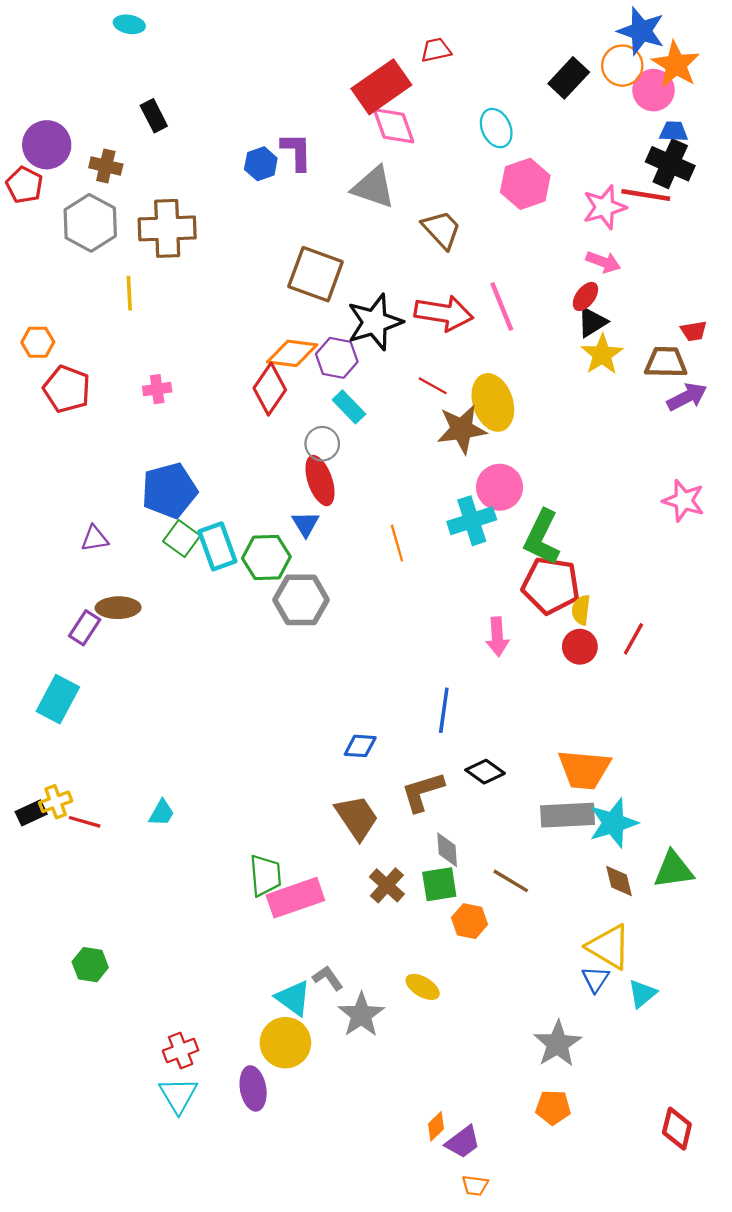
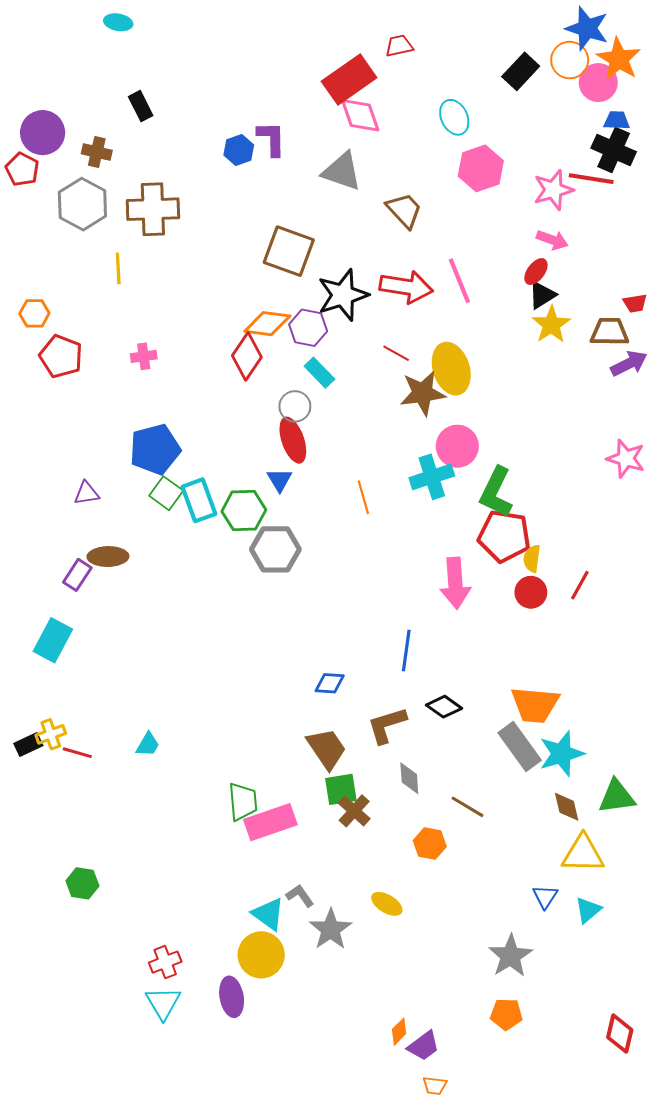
pink arrow: (497, 637) -> (455, 583), size x1.4
gray rectangle: (568, 815) -> (520, 747), turned 57
green square: (439, 884) -> (341, 789), moved
yellow triangle: (609, 947) -> (583, 854), moved, turned -30

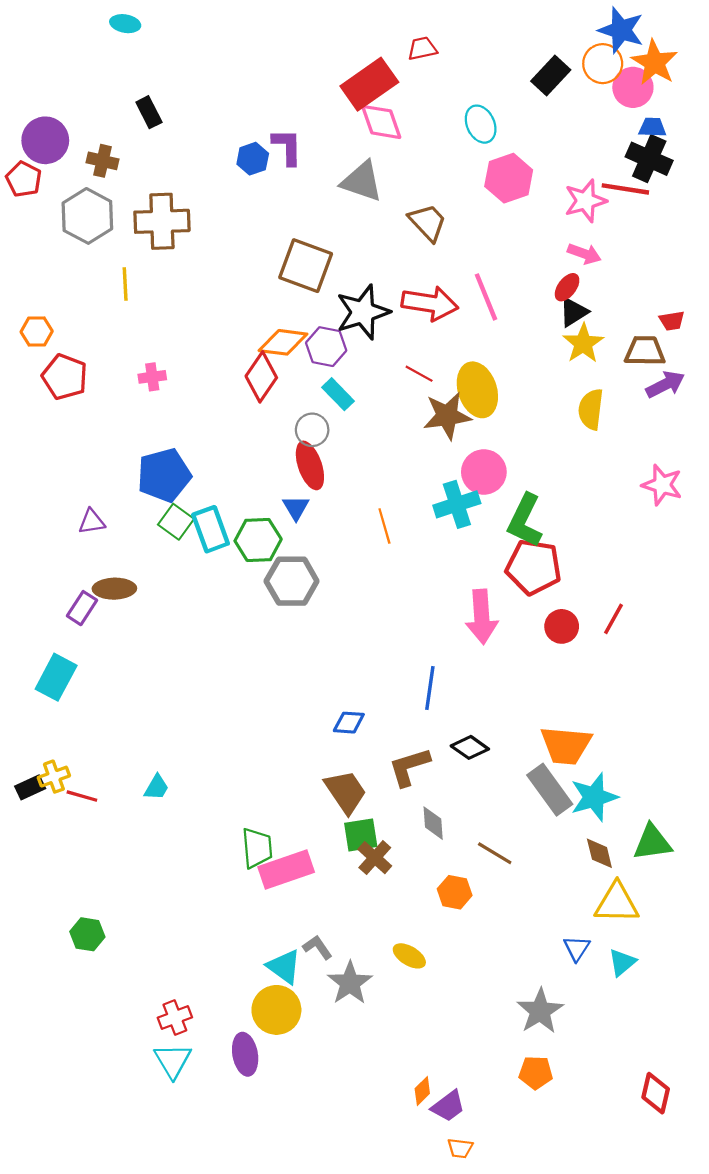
yellow semicircle: (532, 559) -> (591, 409), moved, size x1.4

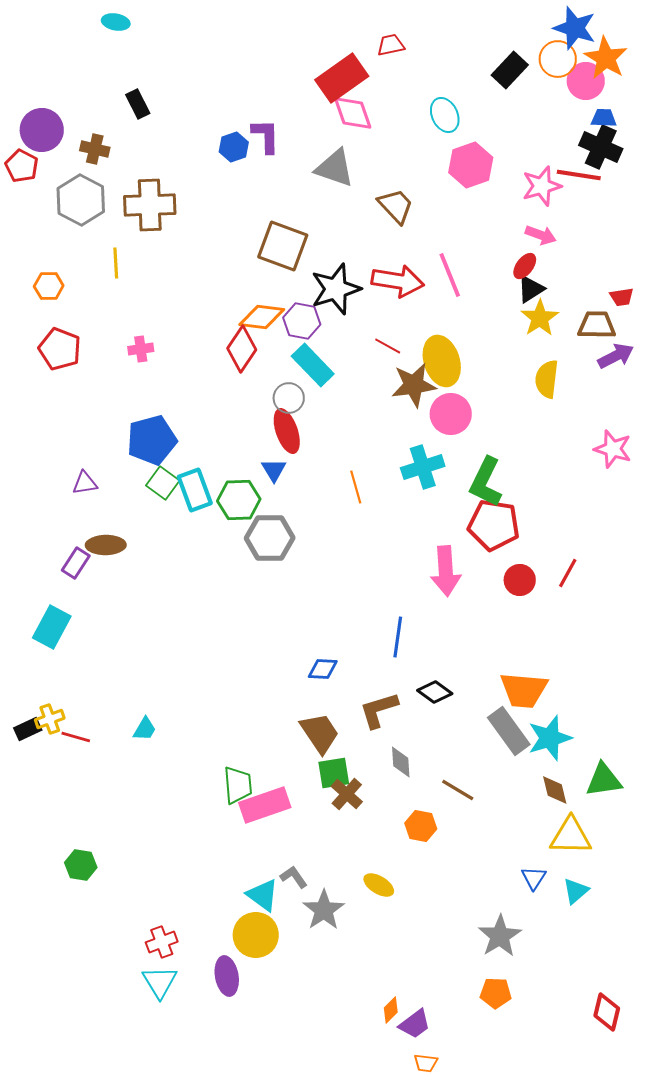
orange hexagon: (37, 332) -> (49, 286), moved
cyan rectangle: (338, 394) -> (313, 365), size x1.4
pink circle: (484, 472) -> (451, 414), moved

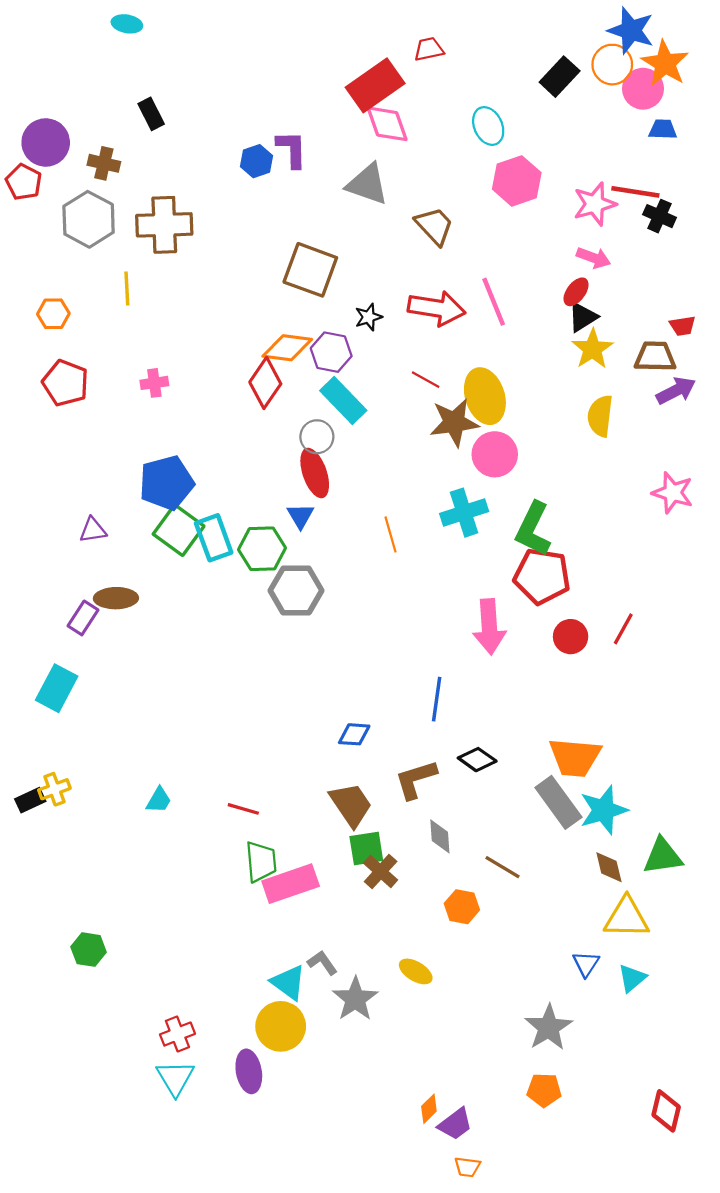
black cross: (601, 147) -> (659, 216), moved, size x0.7
black star: (336, 289) -> (368, 317), size x0.5
green square: (163, 483) -> (179, 530), size x1.4
red line: (76, 737) -> (243, 809), moved

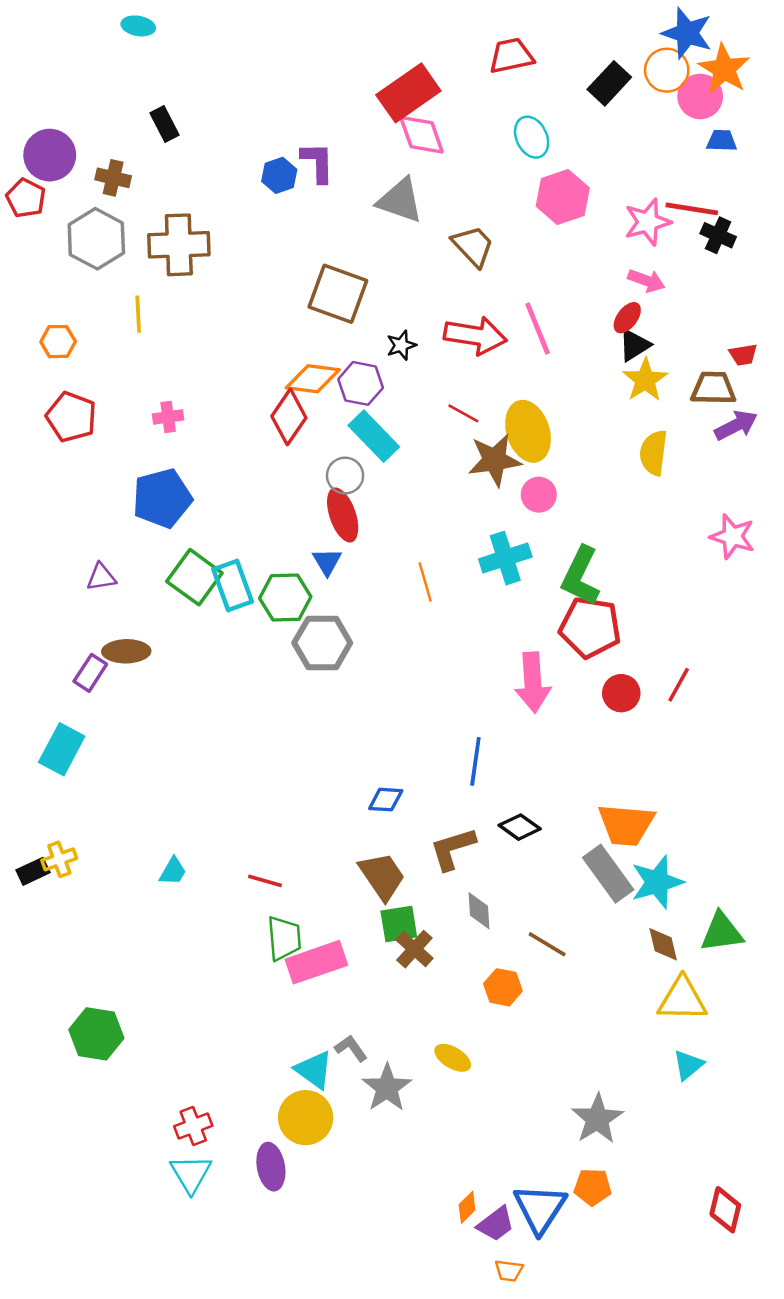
red trapezoid: (429, 49) -> (511, 56), moved, size x1.4
pink circle: (495, 454) -> (539, 495), size x0.7
blue pentagon: (166, 483) -> (162, 498), moved
green hexagon: (89, 950) -> (96, 1034), size x1.4
blue triangle: (586, 964) -> (540, 1208), moved, size x1.8

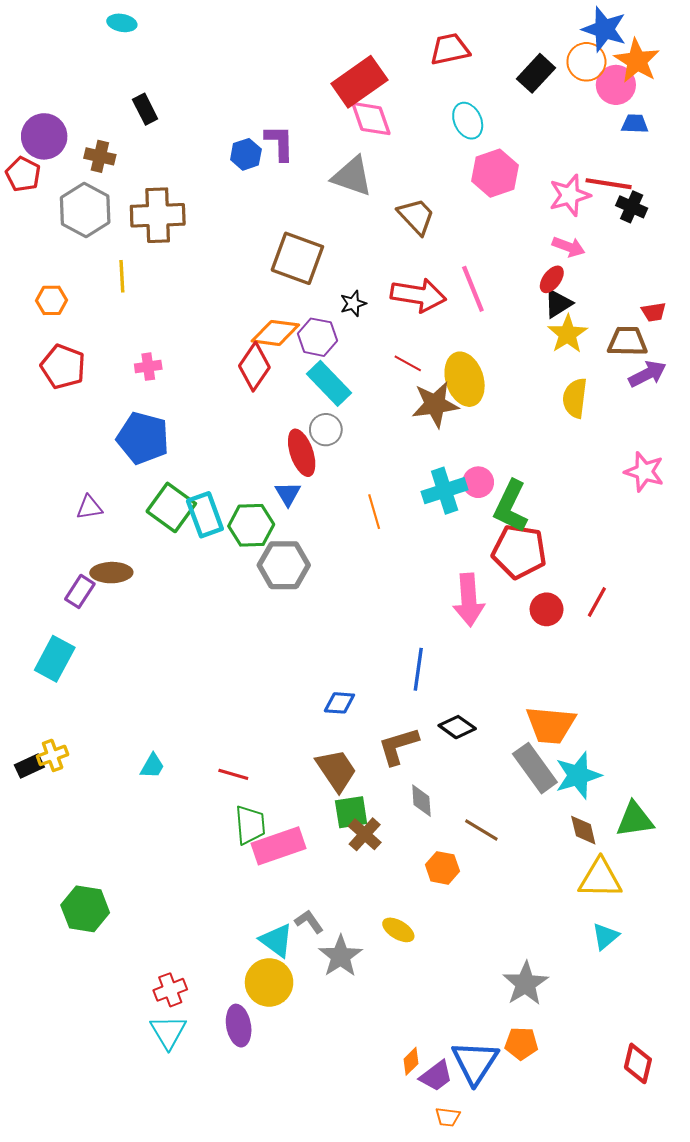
gray circle: (345, 476) -> (326, 430), moved
pink circle: (539, 495) -> (478, 482), moved
blue pentagon: (162, 498) -> (143, 438), turned 30

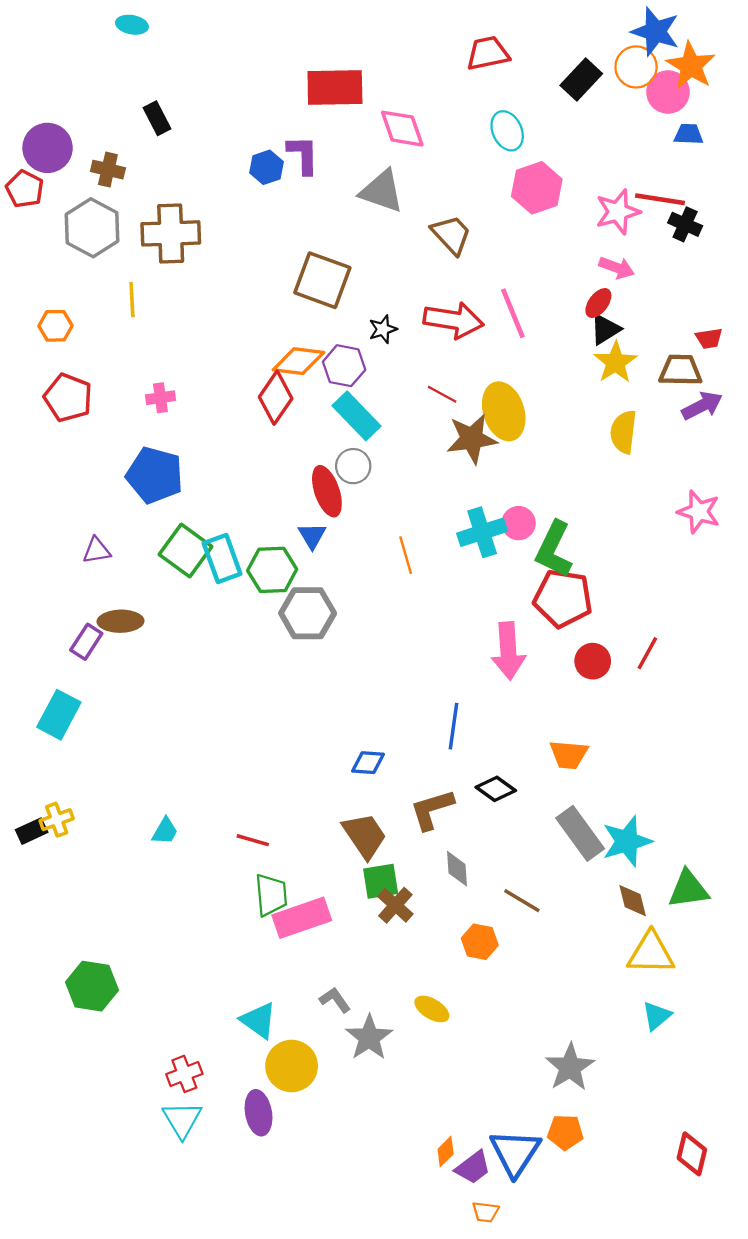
red rectangle: (359, 82) -> (335, 87), moved, turned 34
orange trapezoid: (551, 725) -> (569, 755), moved, size x0.7
cyan triangle: (276, 940) -> (259, 1020), moved

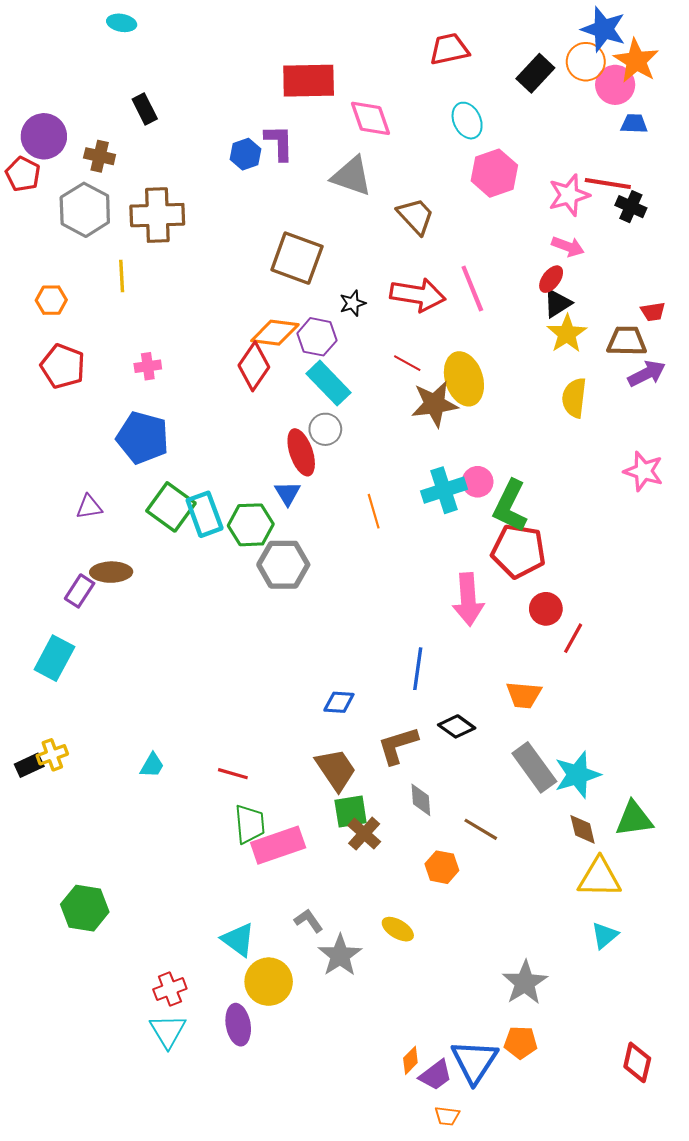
red line: (647, 653) -> (573, 638), moved

